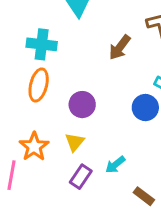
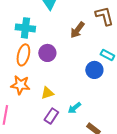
purple circle: (82, 105) -> (47, 53), moved
yellow triangle: (75, 142) -> (47, 93), turned 32
orange star: (34, 147) -> (20, 85), moved, turned -30

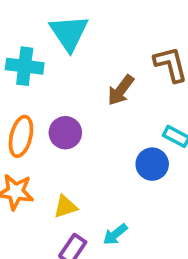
cyan cross: (25, 28) -> (25, 66), moved

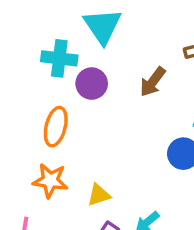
purple circle: (65, 133) -> (92, 84), moved

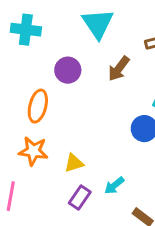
cyan triangle: (102, 26) -> (98, 24), moved
cyan cross: (59, 58) -> (26, 30), moved

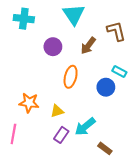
orange ellipse: (38, 106) -> (71, 77), moved
cyan arrow: (114, 186) -> (85, 127), size x1.5

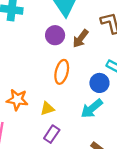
purple circle: (53, 47) -> (55, 35), moved
cyan arrow: (85, 127) -> (92, 109), moved

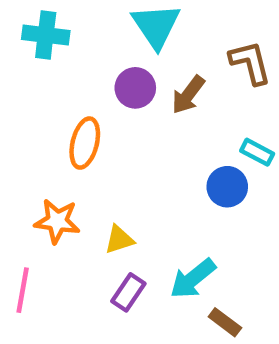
orange ellipse: (62, 72) -> (85, 143), moved
cyan arrow: (92, 109) -> (193, 279), moved

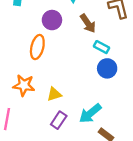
purple circle: (135, 88) -> (52, 20), moved
brown arrow: (188, 95) -> (88, 23), turned -72
cyan rectangle: (257, 152) -> (101, 47), moved

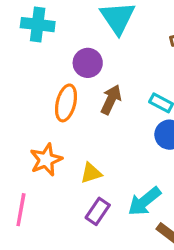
brown arrow: (88, 23) -> (111, 100), moved, turned -120
orange star: (24, 85) -> (46, 160), turned -30

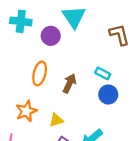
purple circle: (88, 63) -> (51, 36), moved
brown arrow: (111, 100) -> (70, 83), moved

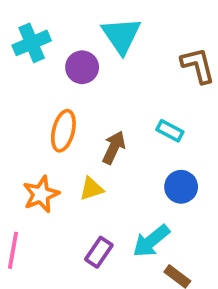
cyan cross: (21, 21) -> (32, 43), turned -30
blue circle: (108, 94) -> (181, 187), moved
yellow triangle: (56, 120) -> (91, 189), moved

